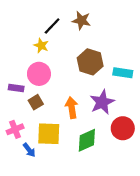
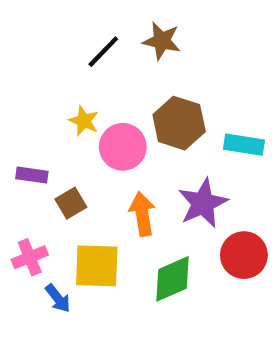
yellow star: (41, 46) -> (84, 121), moved
pink circle: (39, 74) -> (123, 147), moved

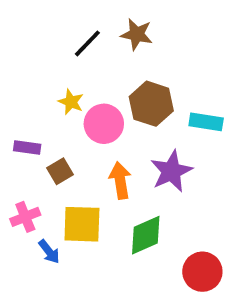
red circle: (244, 255) -> (202, 272), moved

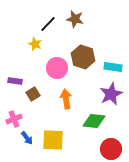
yellow star: (71, 102) -> (35, 44), moved
purple star: (171, 171) -> (111, 94), moved
yellow square: (82, 224) -> (53, 140), moved
green diamond: (146, 235) -> (94, 121), moved, turned 30

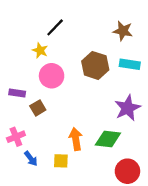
brown star: (75, 19) -> (123, 31), moved
cyan rectangle: (113, 67) -> (130, 64), moved
pink circle: (57, 68) -> (52, 76), moved
orange arrow: (66, 99) -> (76, 139), moved
yellow square: (53, 140) -> (61, 161), size x0.6

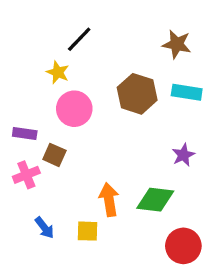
brown square: (38, 108) -> (54, 155), turned -35
purple star: (127, 108) -> (183, 155), size x0.6
pink cross: (16, 137) -> (26, 175), moved

